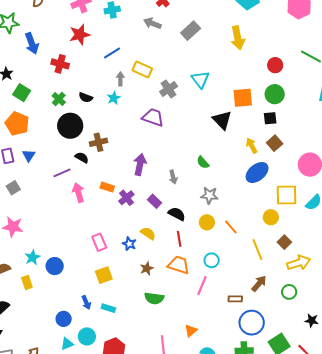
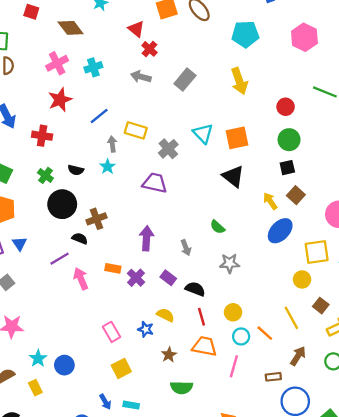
orange square: (243, 98) -> (237, 138), moved
yellow circle: (207, 222) -> (233, 312), moved
orange line: (231, 227) -> (265, 333), moved

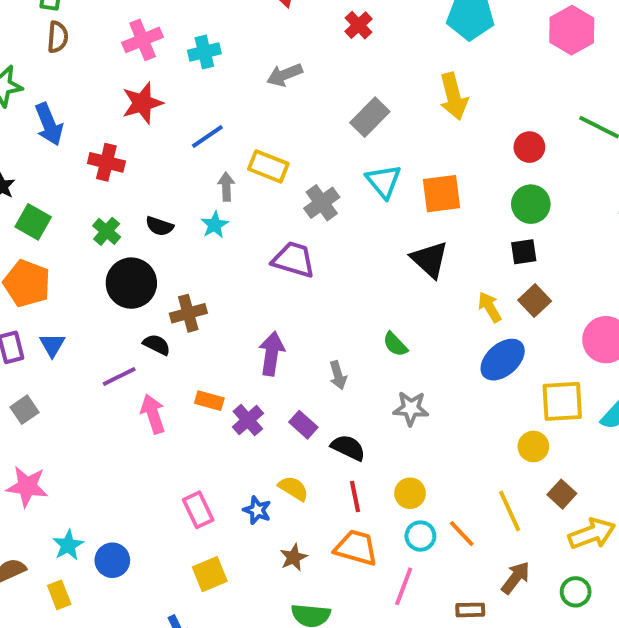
red cross: (150, 49) -> (359, 25), moved
gray arrow: (141, 77) -> (285, 75), turned -42
gray rectangle: (185, 80) -> (370, 117), moved

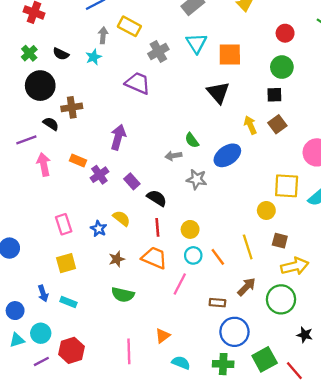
blue ellipse: (503, 360) -> (227, 155), moved
gray arrow: (338, 375) -> (173, 156), moved, turned 91
brown square: (562, 494) -> (280, 241), turned -35
green circle: (576, 592) -> (281, 299), size x1.6

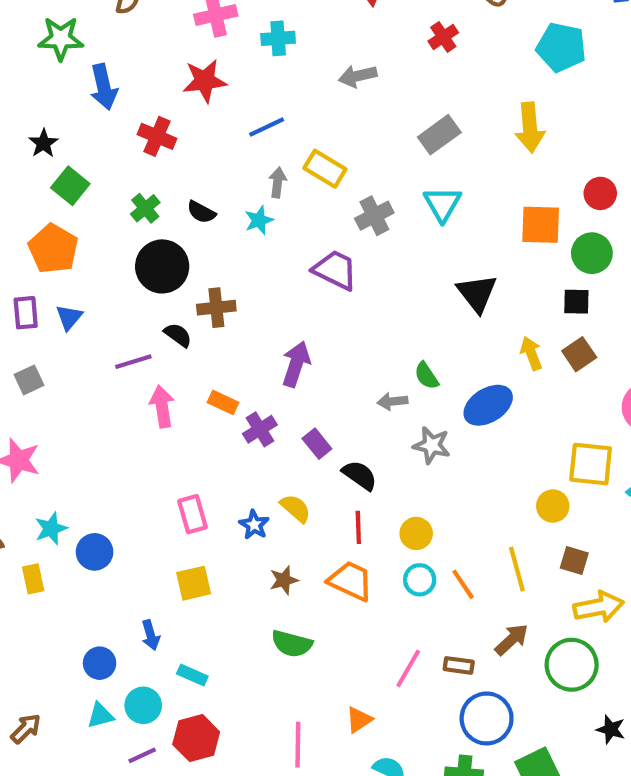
orange square: (230, 55) -> (541, 225), moved
pink line: (180, 284) -> (408, 668), moved
cyan rectangle: (68, 302) -> (192, 675), moved

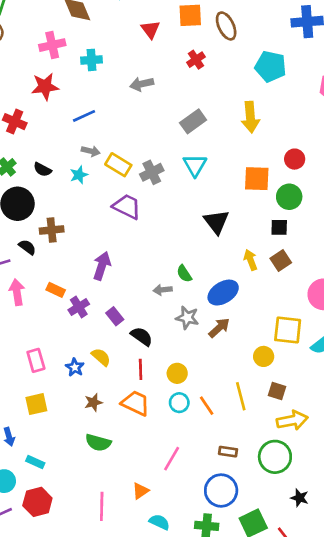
yellow rectangle: (325, 169) -> (118, 165), moved
gray arrow: (278, 182) -> (91, 151), turned 96
brown arrow: (512, 640) -> (219, 328), moved
brown rectangle: (459, 665) -> (228, 452), moved

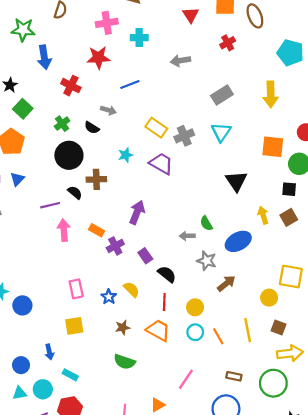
gray arrow: (91, 151) -> (108, 110), moved
cyan star: (79, 175) -> (126, 155), moved
brown arrow: (219, 328) -> (226, 283), moved

